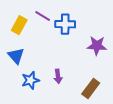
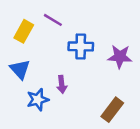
blue cross: (65, 24) -> (81, 46), moved
purple arrow: (58, 76) -> (62, 84), moved

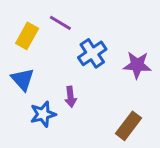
blue cross: (81, 46) -> (92, 53), turned -35

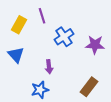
purple line: (60, 23) -> (42, 16), turned 42
blue star: (43, 114) -> (40, 90), moved

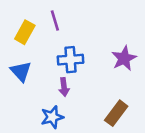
blue cross: (64, 37) -> (70, 60), moved, turned 30
purple star: (95, 45) -> (124, 58), turned -30

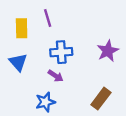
yellow rectangle: (25, 32) -> (22, 28), turned -30
purple arrow: (64, 87) -> (56, 76), turned -49

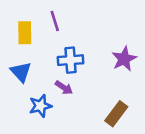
blue star: (45, 102) -> (40, 106), moved

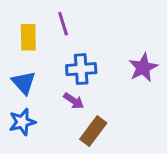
blue star: (40, 106) -> (22, 122), moved
brown rectangle: (116, 114) -> (93, 131), moved

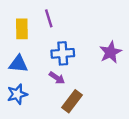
blue triangle: (24, 83) -> (18, 64), turned -42

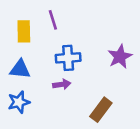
purple arrow: (57, 78) -> (62, 84), turned -42
brown rectangle: (72, 101) -> (101, 110), moved

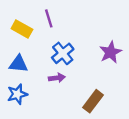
yellow rectangle: (24, 31) -> (22, 29), turned -60
blue cross: (68, 58) -> (63, 53), turned -35

